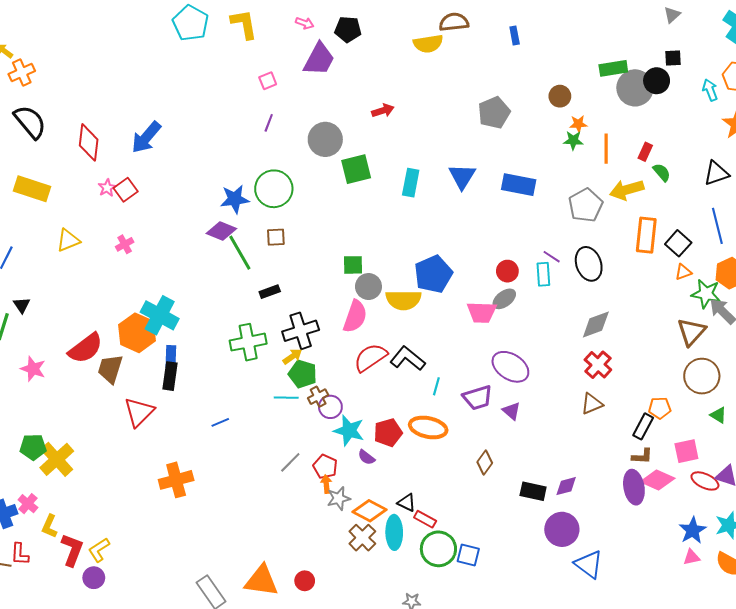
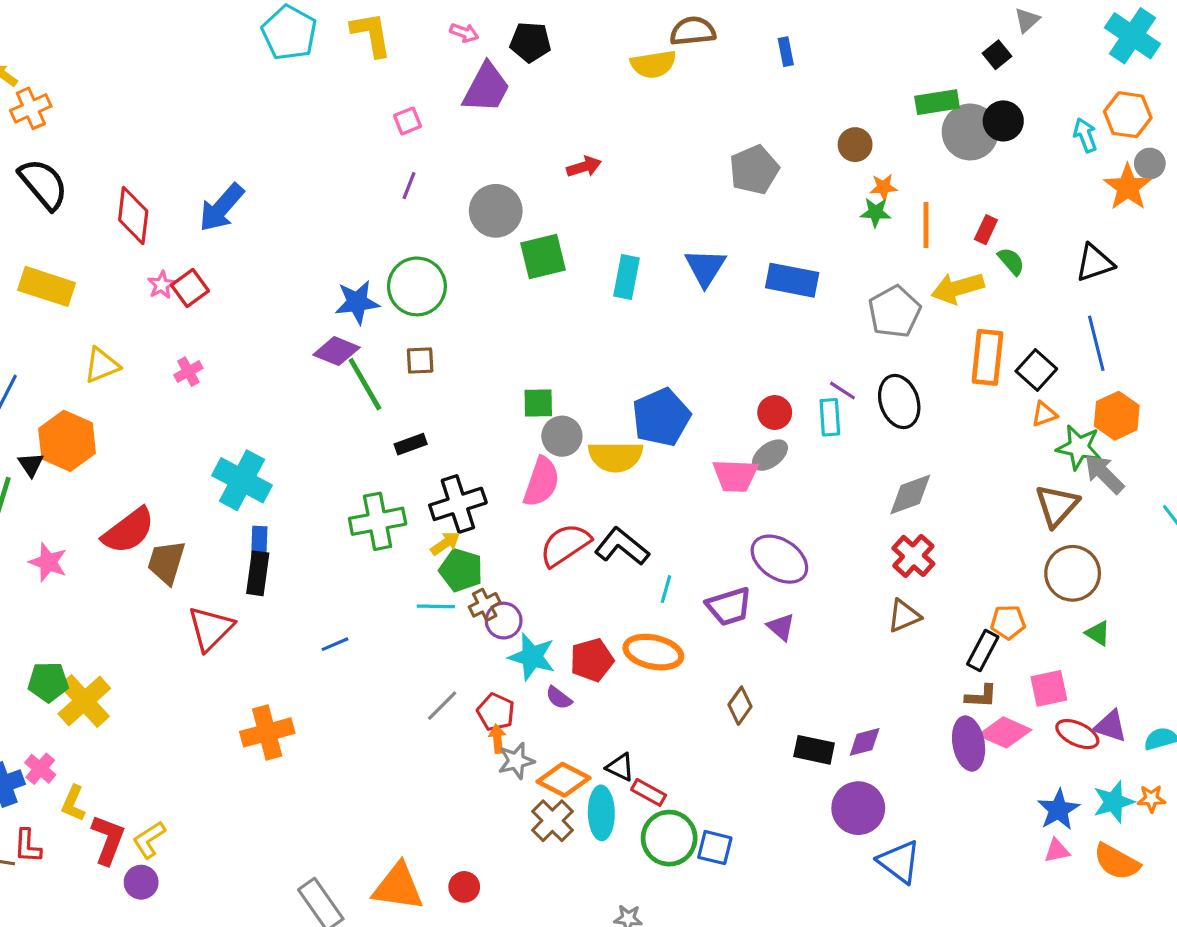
black square: (673, 58) -> (997, 55), moved, turned -36
orange hexagon: (137, 333) -> (67, 441), moved

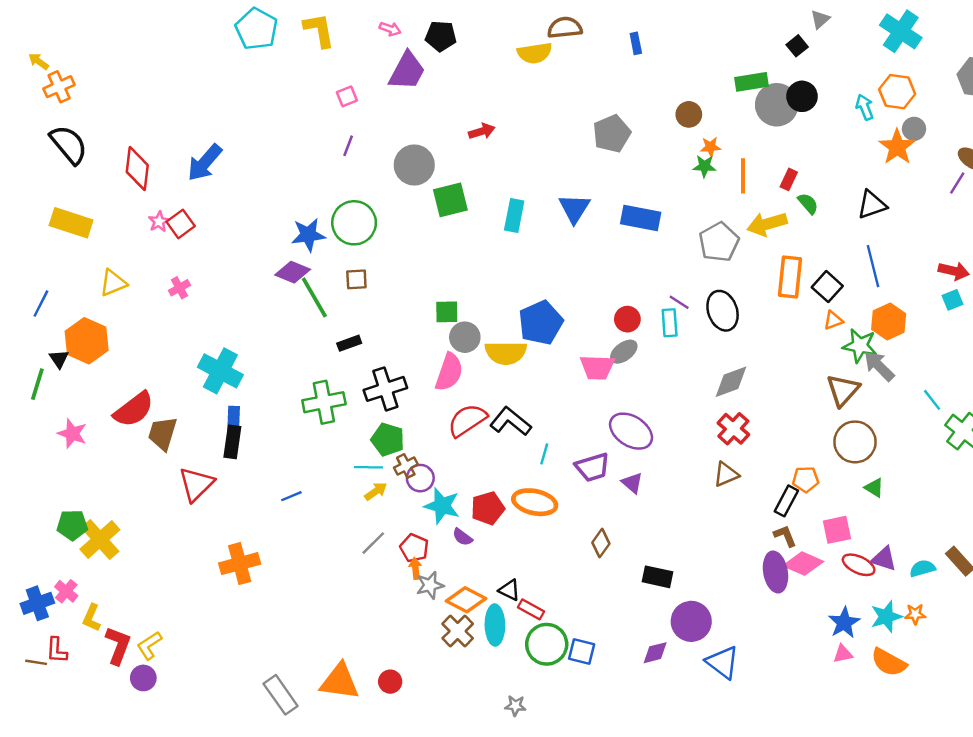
yellow arrow: (445, 543) -> (376, 491), moved
brown L-shape: (981, 696) -> (785, 536), turned -115
purple diamond: (865, 742) -> (655, 653), moved

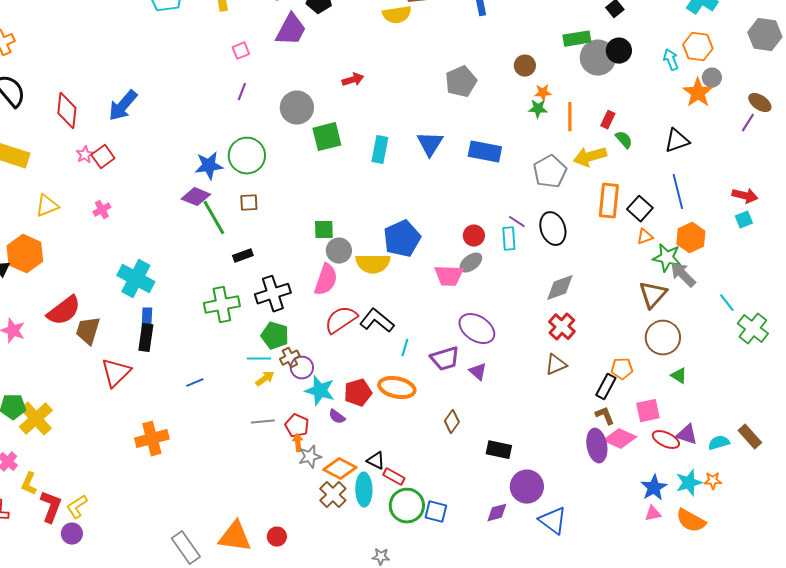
gray line: (373, 543) -> (263, 422), turned 40

